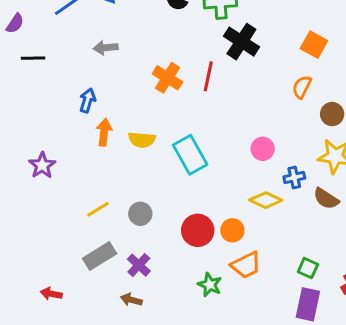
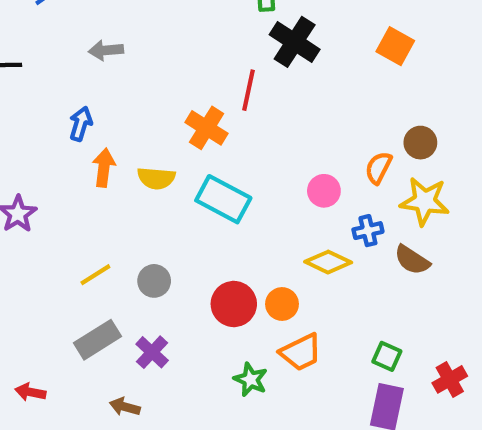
orange cross: (167, 78) -> (207, 128), moved
orange semicircle: (302, 87) -> (378, 168), moved
cyan rectangle: (190, 155) -> (223, 199), turned -33
brown arrow: (131, 300) -> (125, 407), moved

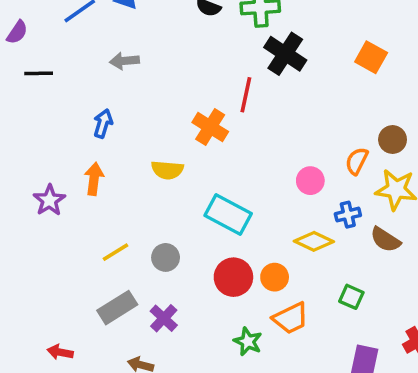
orange arrow: (104, 168) -> (94, 179), moved
cyan rectangle: (223, 199) -> (228, 215), moved
green square: (387, 356) -> (351, 297), moved

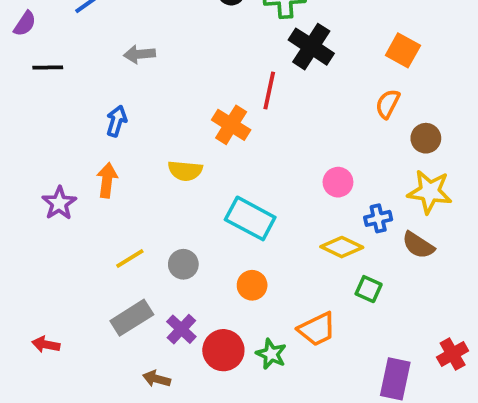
orange semicircle: (357, 161) -> (388, 104), moved
red circle: (233, 277) -> (223, 350), moved
orange circle: (275, 277) -> (252, 285), moved
green square: (351, 297) -> (369, 289), moved
red arrow: (60, 352) -> (46, 344), moved

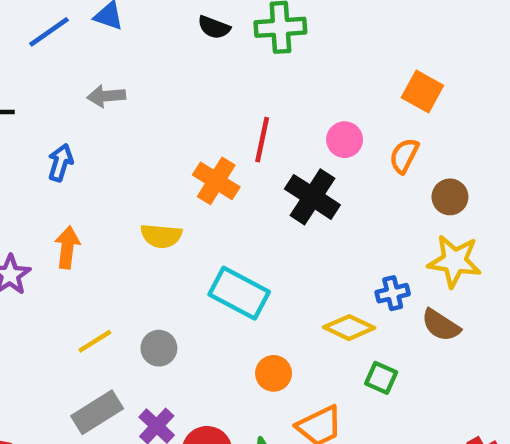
black cross: (311, 47) -> (312, 197), moved
blue arrow: (116, 121) -> (60, 163), moved
pink circle: (338, 182) -> (345, 140), moved
orange circle: (252, 285) -> (274, 373), moved

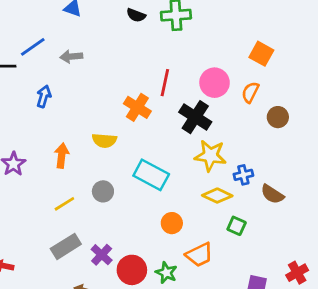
blue line: (49, 32) -> (33, 47), moved
pink circle: (345, 140) -> (215, 83), size x1.4
orange arrow: (67, 247) -> (62, 156), moved
yellow star: (455, 261) -> (210, 156), moved
gray circle: (159, 348) -> (103, 191), moved

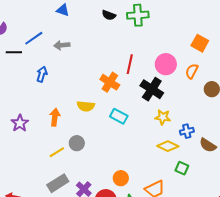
yellow star: (210, 156) -> (163, 117), size x0.7
cyan rectangle: (151, 175) -> (119, 116), moved, size x0.7
gray circle: (103, 191) -> (77, 143), moved
orange circle: (172, 223) -> (121, 178), moved

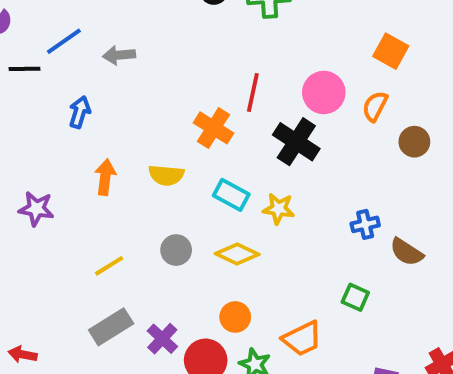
orange arrow: (55, 117) -> (105, 177), moved
yellow star: (163, 117) -> (279, 209), moved
purple star: (20, 123) -> (36, 209), turned -30
gray circle: (77, 143) -> (176, 250), moved
yellow diamond: (168, 146) -> (237, 254), moved

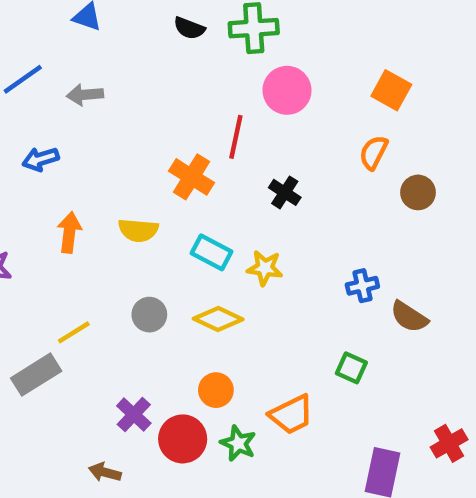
pink circle: (324, 92) -> (287, 90), moved
blue arrow: (80, 112) -> (41, 159), turned -124
black cross: (296, 142) -> (285, 192), size x0.6
gray rectangle: (111, 327) -> (36, 375), moved

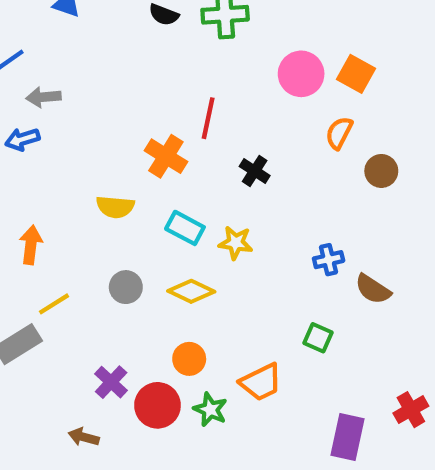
pink circle: (287, 90) -> (301, 74), moved
gray arrow: (85, 95) -> (43, 97), moved
orange arrow: (69, 232) -> (31, 245), moved

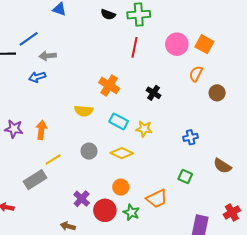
red line: (208, 118) -> (135, 47), moved
brown semicircle: (373, 289) -> (222, 166), moved

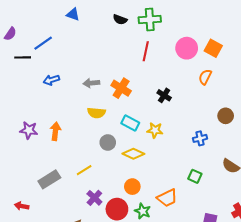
gray arrow: (48, 56) -> (91, 83), moved
brown circle: (217, 93) -> (226, 116), moved
gray circle: (89, 151) -> (108, 142), moved
yellow line: (53, 160) -> (84, 170), moved

